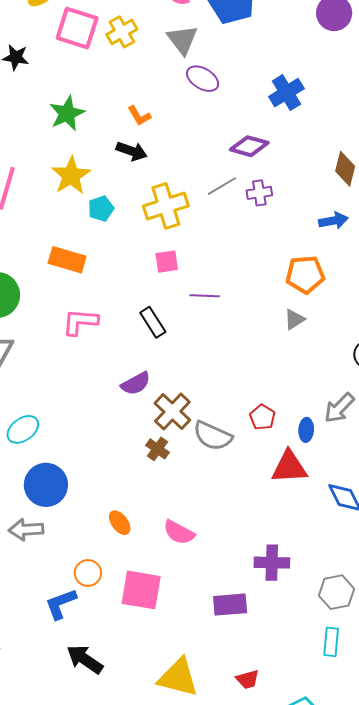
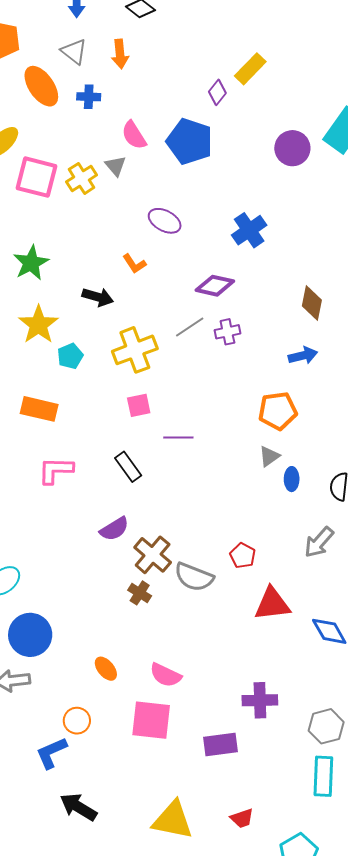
gray triangle: (182, 40) -> (116, 166), moved, size x0.7
orange L-shape: (139, 116) -> (134, 264), moved
blue ellipse: (306, 430) -> (292, 479), moved
pink square: (141, 590) -> (151, 720), moved
cyan rectangle: (331, 642) -> (323, 776), size x1.4

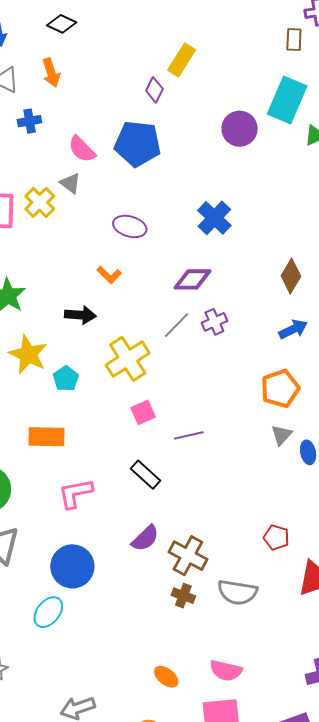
brown diamond: (312, 303) -> (291, 276), turned 32
gray semicircle: (194, 577) -> (237, 592), moved
blue circle: (30, 635) -> (72, 566), moved

